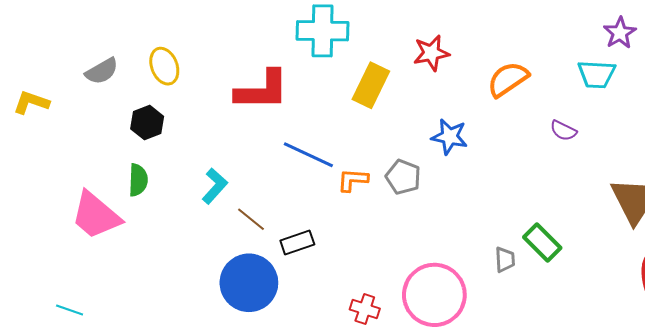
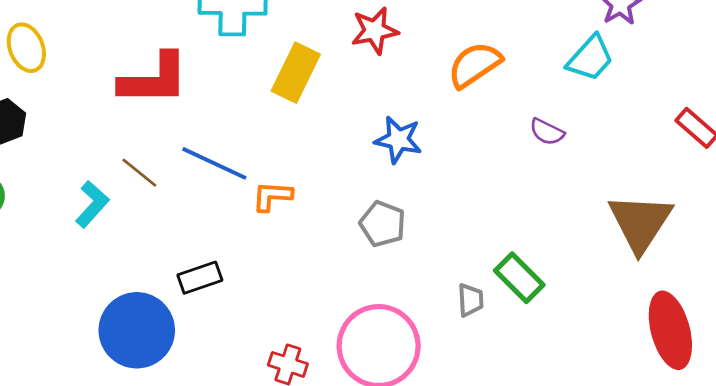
cyan trapezoid: (597, 74) -> (590, 58), turned -51
gray pentagon: (403, 177) -> (383, 224), moved
brown line: (251, 219) -> (139, 173), moved

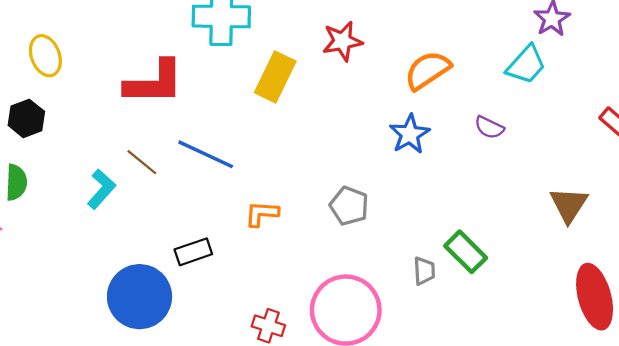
blue star: (398, 140) -> (410, 134), moved, turned 30
orange L-shape: (272, 196) -> (262, 214), moved
brown triangle: (640, 222) -> (569, 205), size x0.7

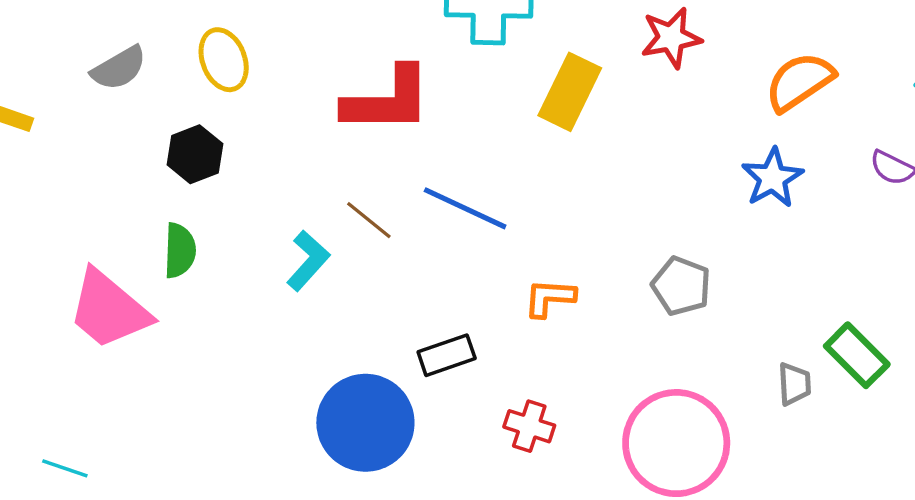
red cross: (268, 326) -> (529, 426), moved

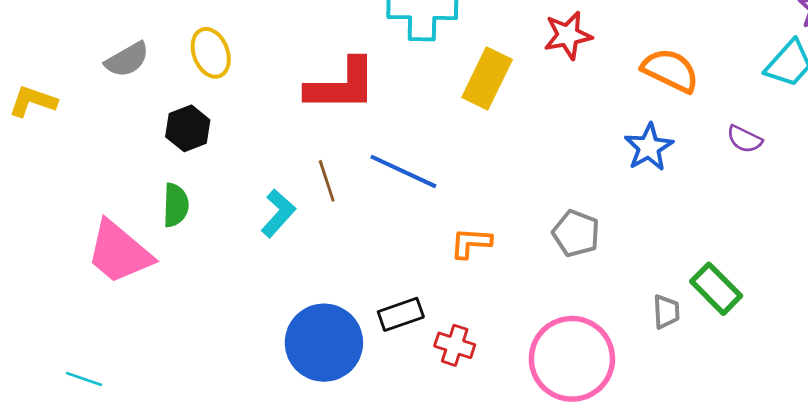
orange semicircle: (799, 82) -> (670, 70), turned 60
brown line: (369, 220) -> (327, 181), turned 33
black rectangle: (447, 355) -> (401, 314), moved

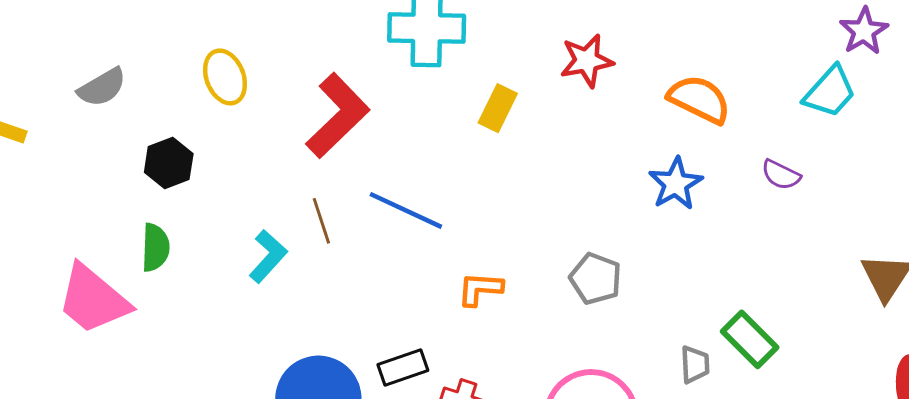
yellow ellipse: (211, 53) -> (225, 77), moved
yellow rectangle: (487, 78) -> (498, 108), size x0.7
red L-shape: (341, 85) -> (338, 116), turned -44

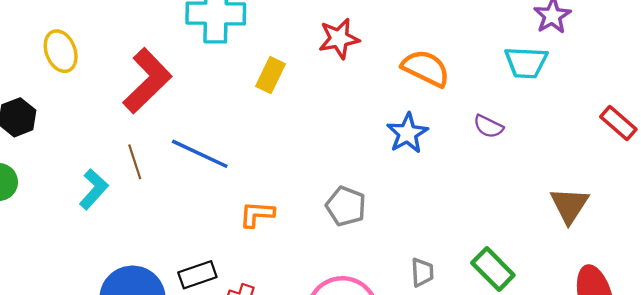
cyan trapezoid: (830, 92) -> (526, 63), turned 51
green rectangle: (750, 339) -> (493, 269), moved

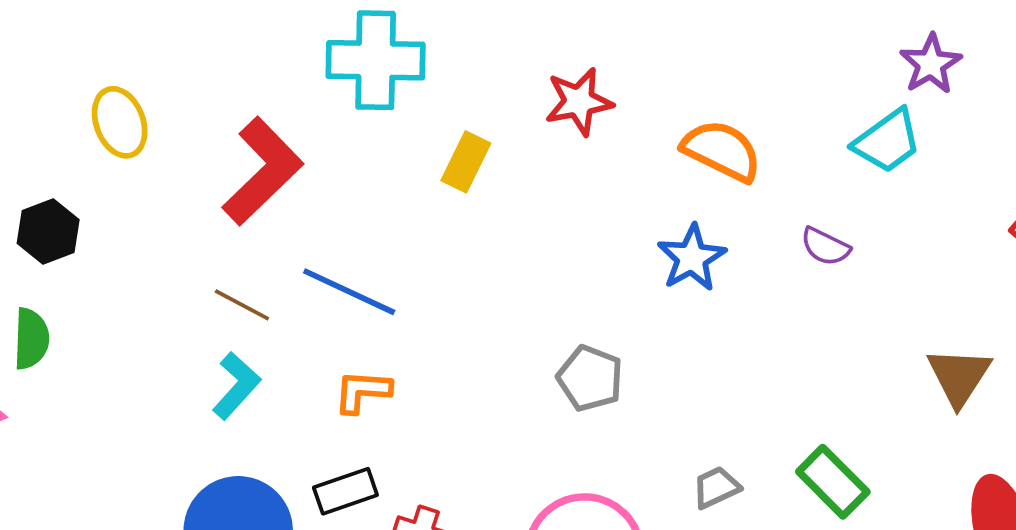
cyan trapezoid: (526, 63) -> (887, 141), turned -39
brown line: (135, 162) -> (242, 305), turned -44
cyan L-shape: (94, 189) -> (236, 386), moved
orange L-shape: (257, 214) -> (362, 391), moved
gray trapezoid: (422, 272) -> (716, 487), turned -112

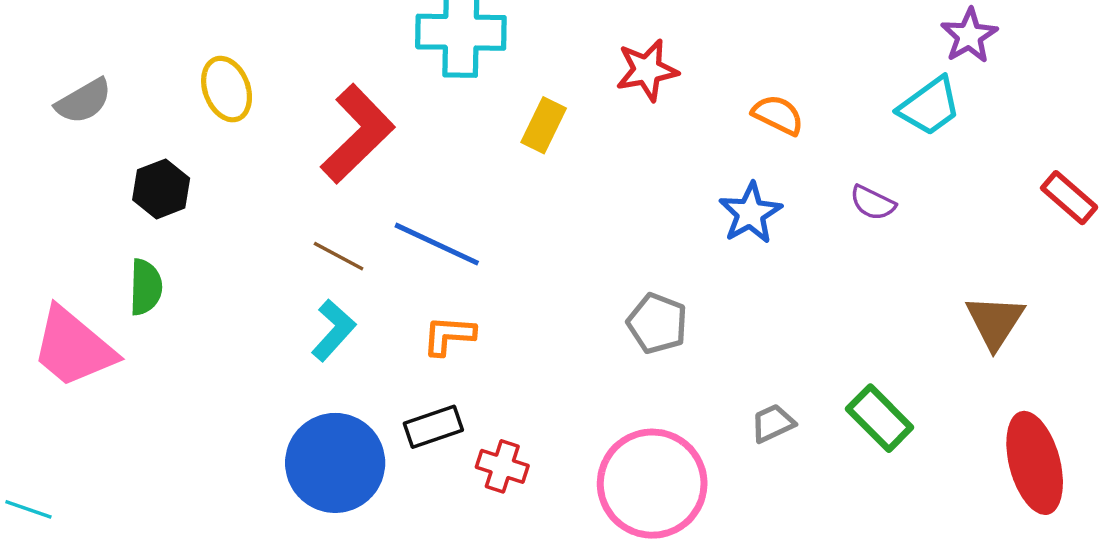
orange semicircle: (722, 151) -> (778, 115), size x0.7

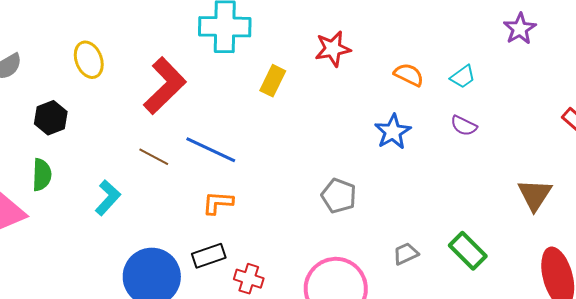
cyan trapezoid: (930, 106) -> (463, 77), moved, size x0.7
cyan L-shape: (333, 330) -> (108, 198), moved

